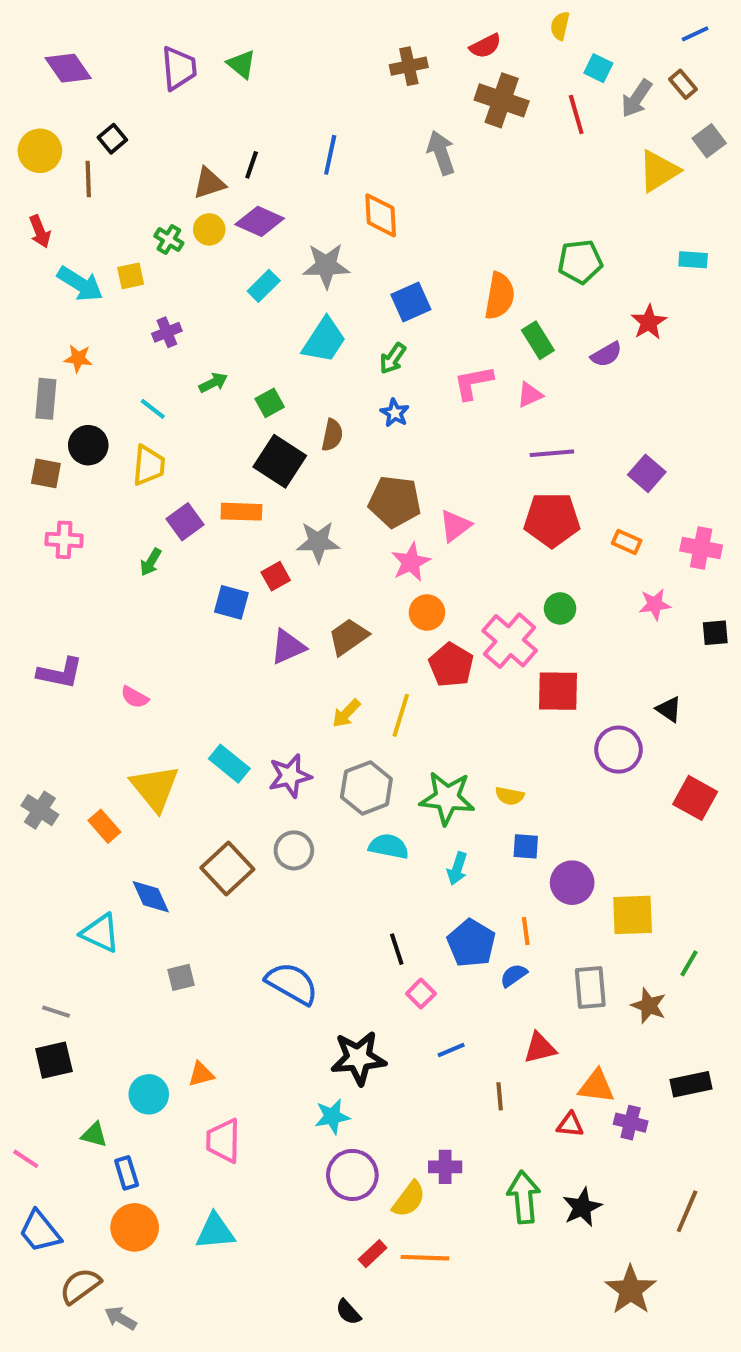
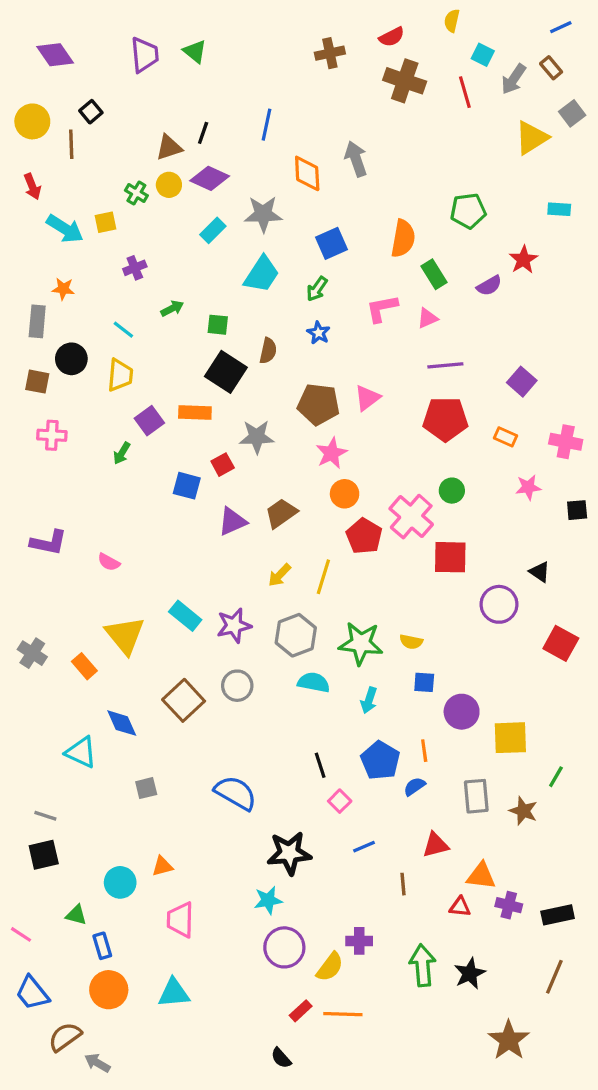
gray arrow: (441, 153) -> (356, 159), moved
green square: (270, 403) -> (218, 325), turned 35
pink triangle: (455, 526) -> (367, 398), moved
black rectangle: (691, 1084) -> (558, 915), moved

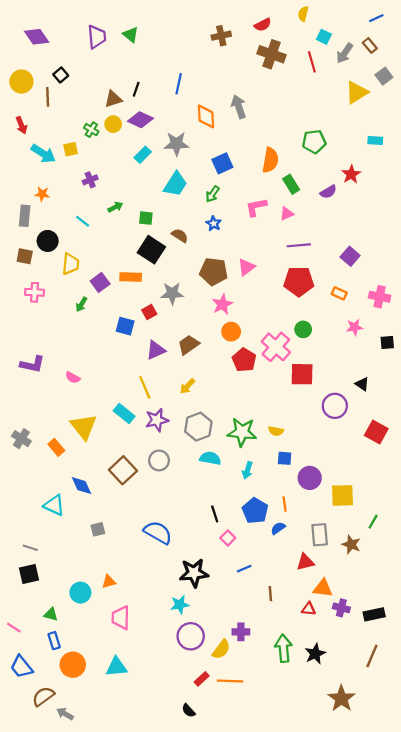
brown semicircle: (268, 351) -> (180, 236), turned -70
yellow trapezoid: (120, 375) -> (71, 264), moved
yellow line: (323, 577) -> (145, 387), moved, turned -40
red triangle: (436, 845) -> (305, 562), moved
blue rectangle: (102, 946) -> (54, 641), moved

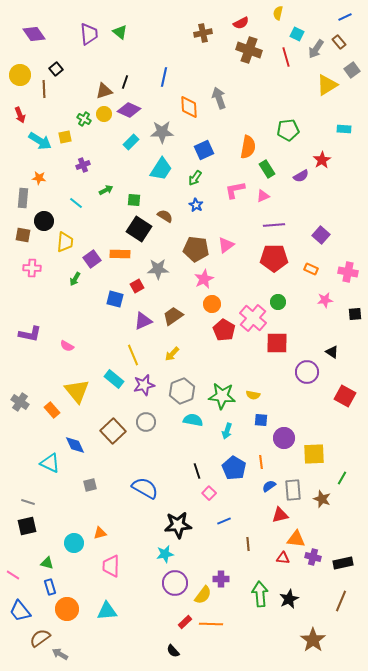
blue semicircle: (278, 528) -> (269, 486), moved

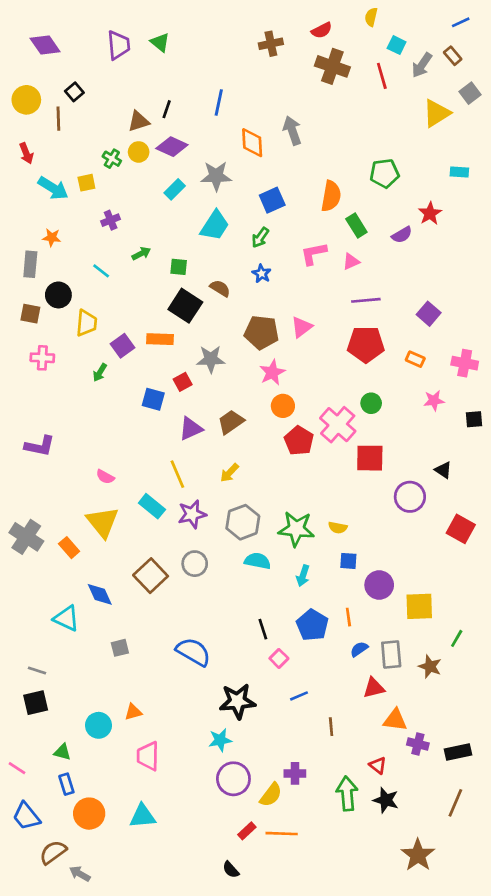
pink semicircle: (67, 346) -> (105, 477), moved
gray cross: (20, 402) -> (26, 537), size x1.4
red triangle: (283, 558) -> (378, 765), moved, turned 32
black star: (289, 599) -> (386, 800), turned -30

